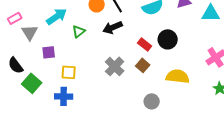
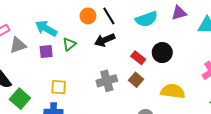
cyan arrow: (57, 16) -> (46, 28), turned -115
gray triangle: (30, 32) -> (18, 45), turned 42
purple square: (49, 52) -> (46, 51), moved
gray cross: (115, 66) -> (107, 81), turned 30

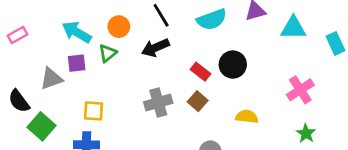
orange circle: (88, 16) -> (119, 27), moved
gray triangle: (18, 45) -> (51, 79), moved
yellow semicircle: (173, 91) -> (247, 117), size x0.7

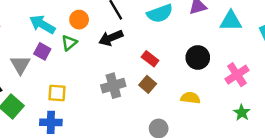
purple square: (77, 63) -> (42, 51), turned 35
black circle: (233, 65) -> (198, 57), moved
gray triangle: (51, 79) -> (20, 65), turned -40

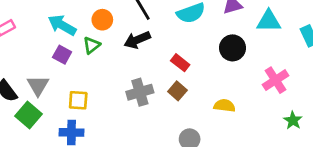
black circle: (198, 57) -> (233, 48), moved
gray triangle: (20, 65) -> (38, 85), moved
green star: (242, 113) -> (293, 120), moved

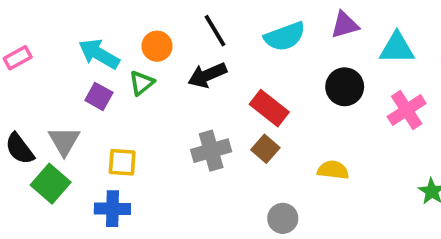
red rectangle: (180, 63) -> (269, 108), size x1.4
pink cross: (275, 80) -> (407, 110), moved

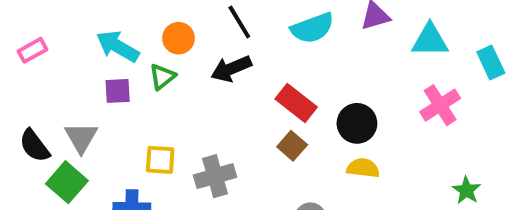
black circle: (345, 87) -> (357, 123), moved
purple square: (99, 96) -> (118, 91), turned -32
gray cross: (211, 151) -> (215, 176), moved
yellow square: (122, 162) -> (160, 160), moved

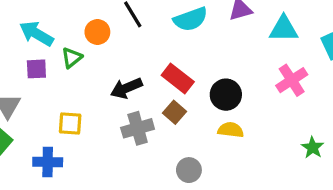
orange circle: (178, 38) -> (97, 32), moved
black arrow: (231, 69) -> (126, 88), moved
gray cross: (215, 176) -> (138, 128), moved

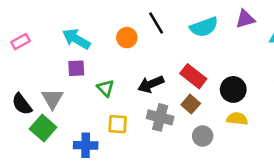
green triangle: (72, 58) -> (106, 88), moved, turned -36
yellow square: (70, 123) -> (118, 124), moved
gray cross: (138, 128) -> (160, 117), turned 30
gray circle: (189, 170) -> (203, 136), moved

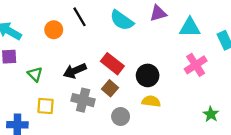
cyan semicircle: (204, 27) -> (122, 20), turned 55

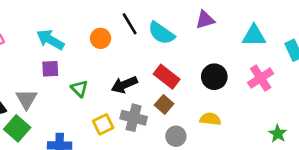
purple triangle: (158, 13) -> (205, 20), moved
cyan semicircle: (122, 20) -> (161, 33), moved
black circle: (148, 75) -> (214, 77), moved
yellow square: (46, 106) -> (103, 124), moved, turned -30

